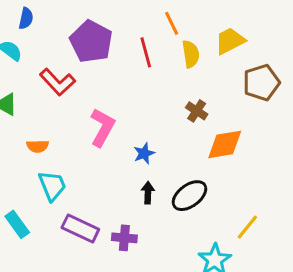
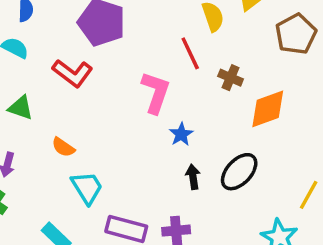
red line: (146, 52) -> (190, 53), moved
pink L-shape: (103, 127) -> (156, 92), moved
orange semicircle: (38, 146) -> (63, 147), turned 45

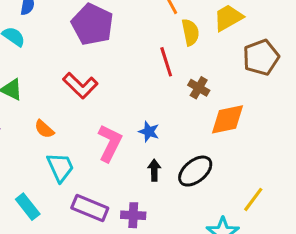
red L-shape: (73, 73) -> (80, 85), moved
pink L-shape: (156, 92) -> (110, 143), moved
blue star: (181, 134) -> (149, 132), turned -30

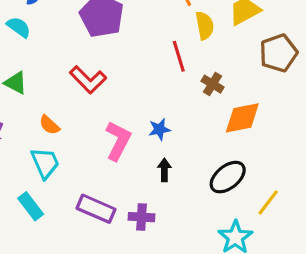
blue star: (149, 132) -> (159, 129), turned -30
cyan trapezoid: (60, 167) -> (45, 163), moved
black ellipse: (195, 171) -> (228, 177), moved

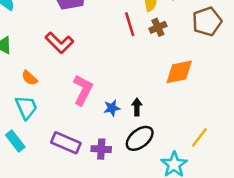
brown cross: (212, 84) -> (158, 27), moved, turned 35
blue star: (159, 129) -> (112, 108), moved
black arrow: (164, 170) -> (137, 107), moved
black ellipse: (228, 177) -> (140, 138), moved

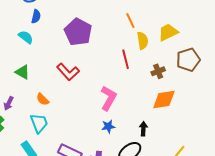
brown cross: (158, 27) -> (158, 71), moved
pink L-shape: (83, 90) -> (109, 98), moved
black arrow: (137, 107) -> (143, 129), moved

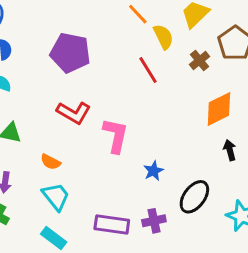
brown cross: (158, 71) -> (200, 61), moved
pink L-shape: (109, 98) -> (116, 136), moved
black arrow: (143, 129) -> (230, 150), moved

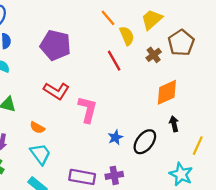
black ellipse: (194, 197) -> (145, 142), moved

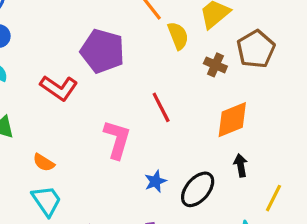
purple pentagon: (56, 45) -> (102, 51), moved
brown cross: (154, 55) -> (215, 65), turned -32
red line: (114, 61) -> (161, 107), moved
red L-shape: (56, 91) -> (59, 88), moved

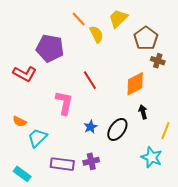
brown cross: (215, 65) -> (158, 61), moved
cyan trapezoid: (47, 201) -> (37, 138), moved, turned -95

